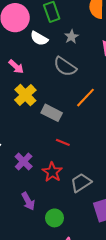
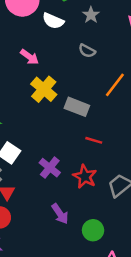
gray semicircle: (65, 67) -> (87, 51), size x0.6

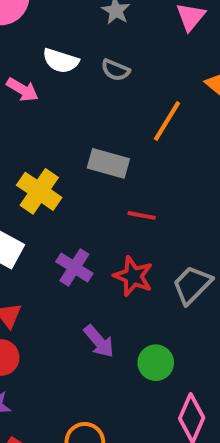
white semicircle: (53, 21) -> (61, 61), moved
yellow cross: (44, 89) -> (39, 191), moved

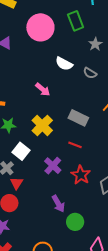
pink arrow: (22, 90) -> (43, 89), moved
red line: (142, 215) -> (75, 145), moved
green circle: (156, 363) -> (75, 222), moved

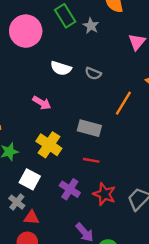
gray star: (95, 44) -> (91, 26), moved
red triangle: (17, 183) -> (31, 218), turned -48

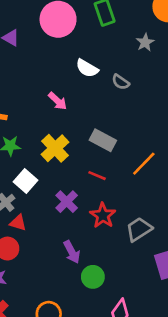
gray star: (91, 26) -> (145, 42), moved
orange line: (123, 103) -> (144, 164), moved

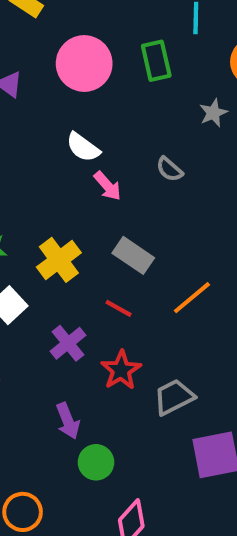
white semicircle: (87, 68) -> (83, 147), moved
pink arrow: (58, 101) -> (108, 186), moved

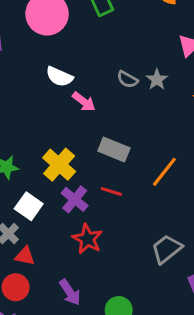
gray star: (213, 113) -> (157, 80), moved
purple cross: (68, 343) -> (75, 199), moved
red star: (121, 370) -> (87, 239), moved
purple arrow: (68, 421) -> (70, 292), moved

